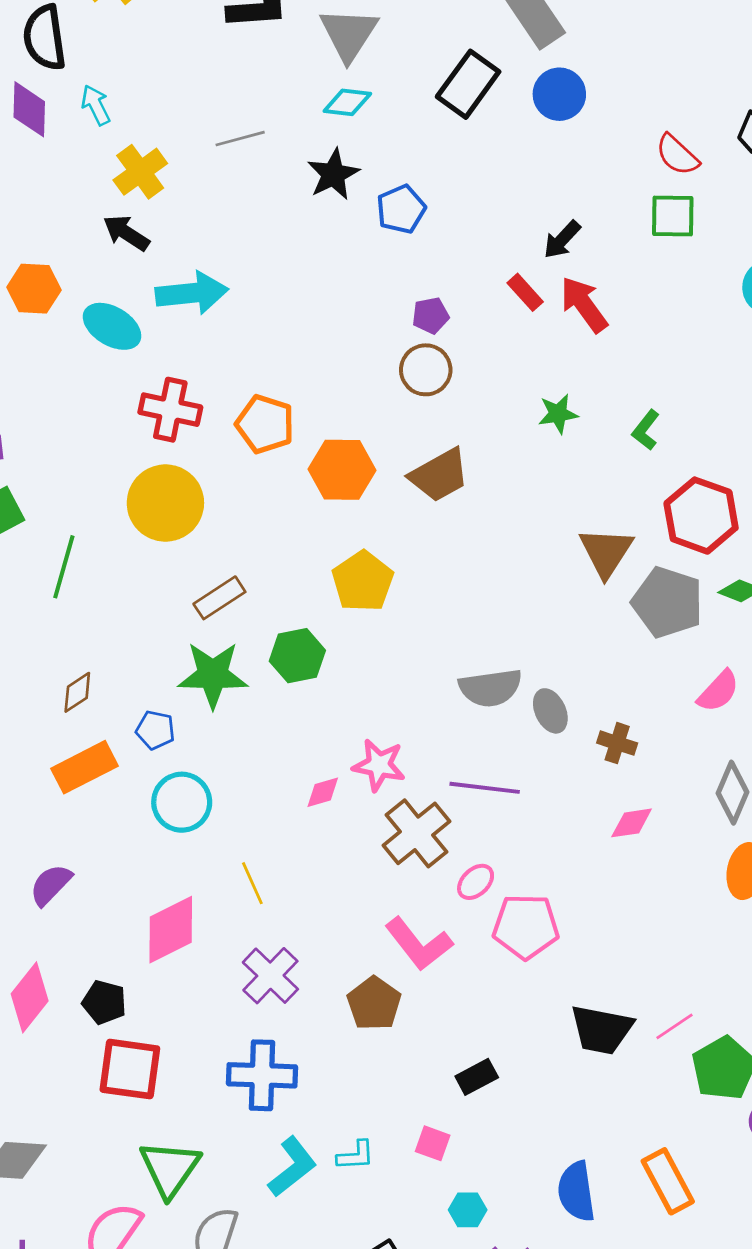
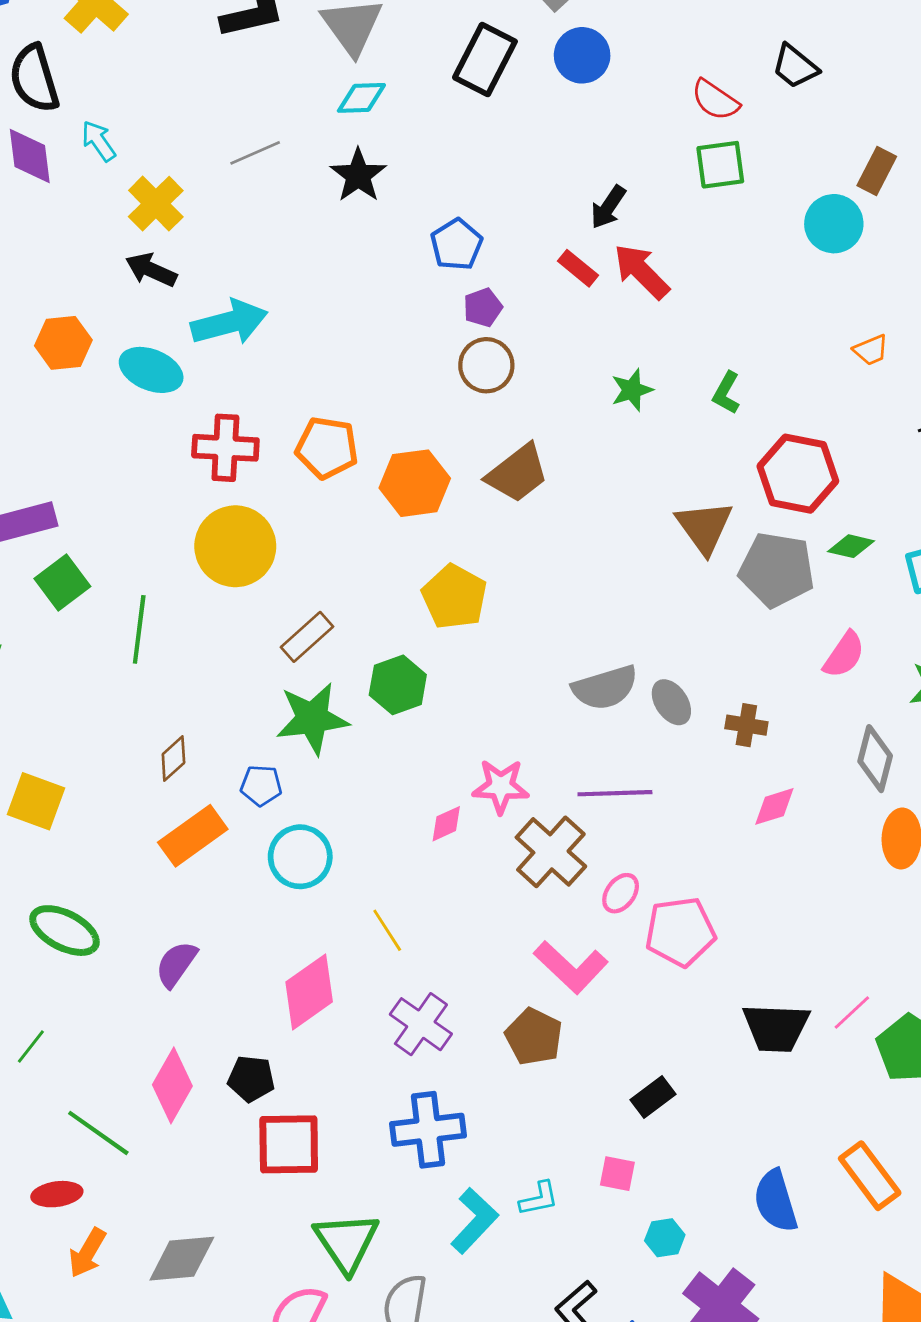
blue pentagon: (401, 209) -> (457, 244), moved

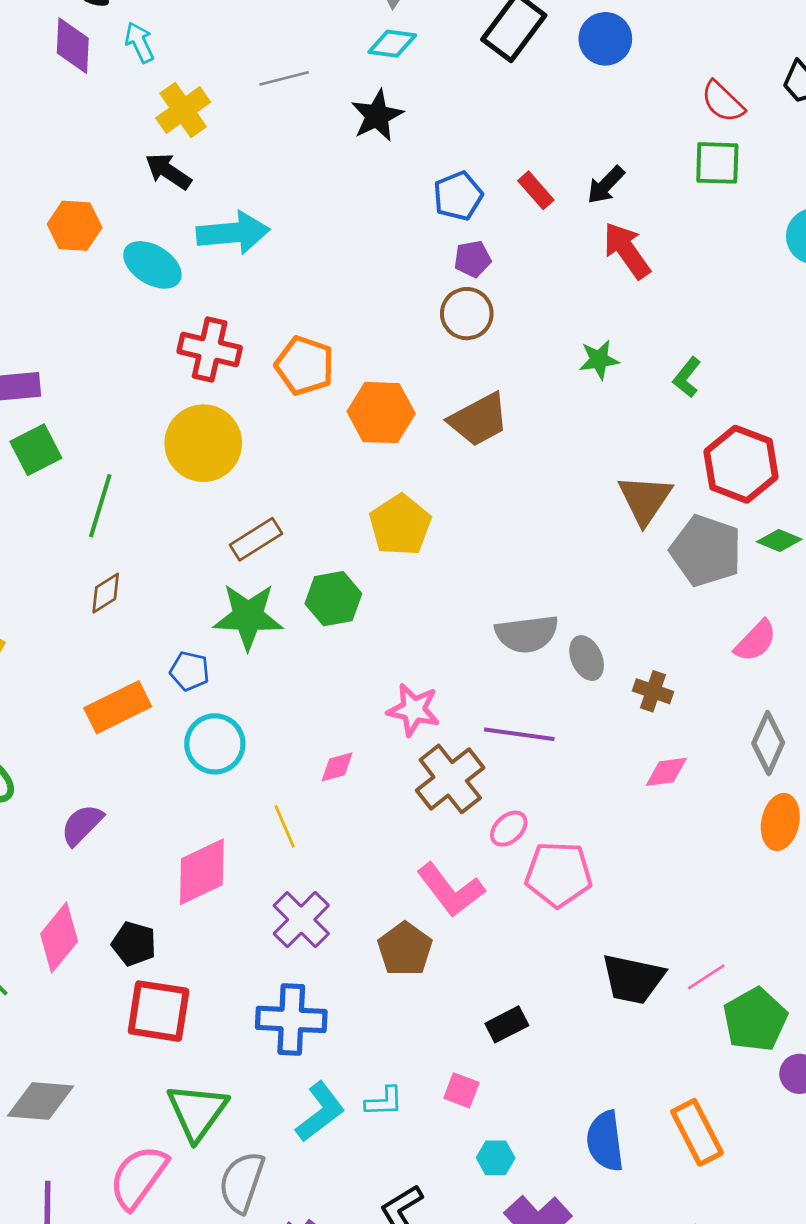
red rectangle: (578, 268) -> (536, 190), moved
brown diamond: (173, 758) -> (106, 593), moved
pink diamond: (446, 824) -> (337, 767), moved

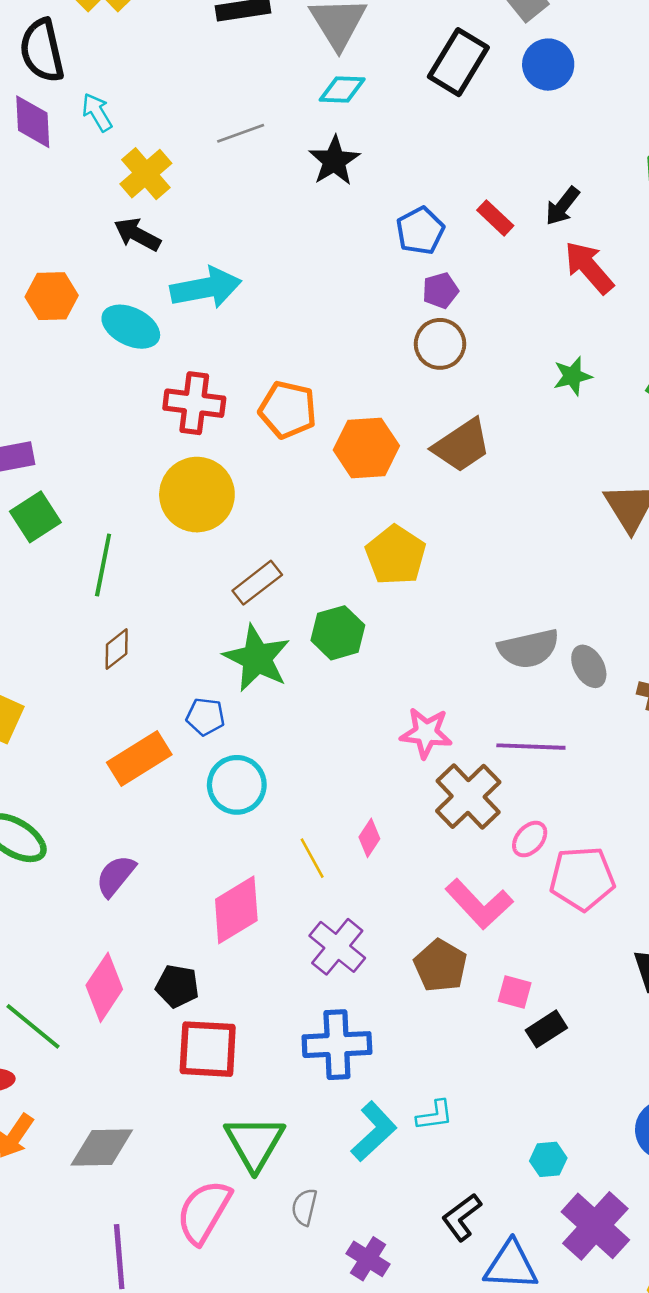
green star: (248, 616) -> (257, 658), turned 30
pink diamond: (337, 767) -> (369, 838), moved, turned -36
pink square: (461, 1090) -> (515, 992), moved
gray semicircle: (242, 1182) -> (304, 1207), size x0.6

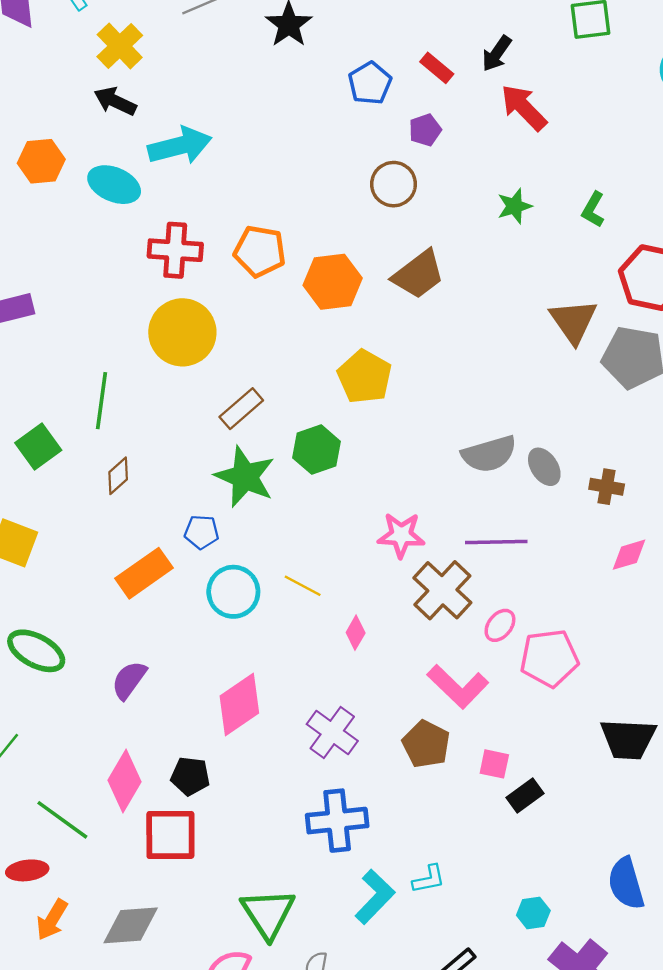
purple pentagon: (440, 290) -> (425, 130), moved
green square: (35, 517) -> (38, 447), moved
yellow line: (312, 858) -> (303, 586), moved, turned -30
red square: (208, 1049) -> (170, 835), moved

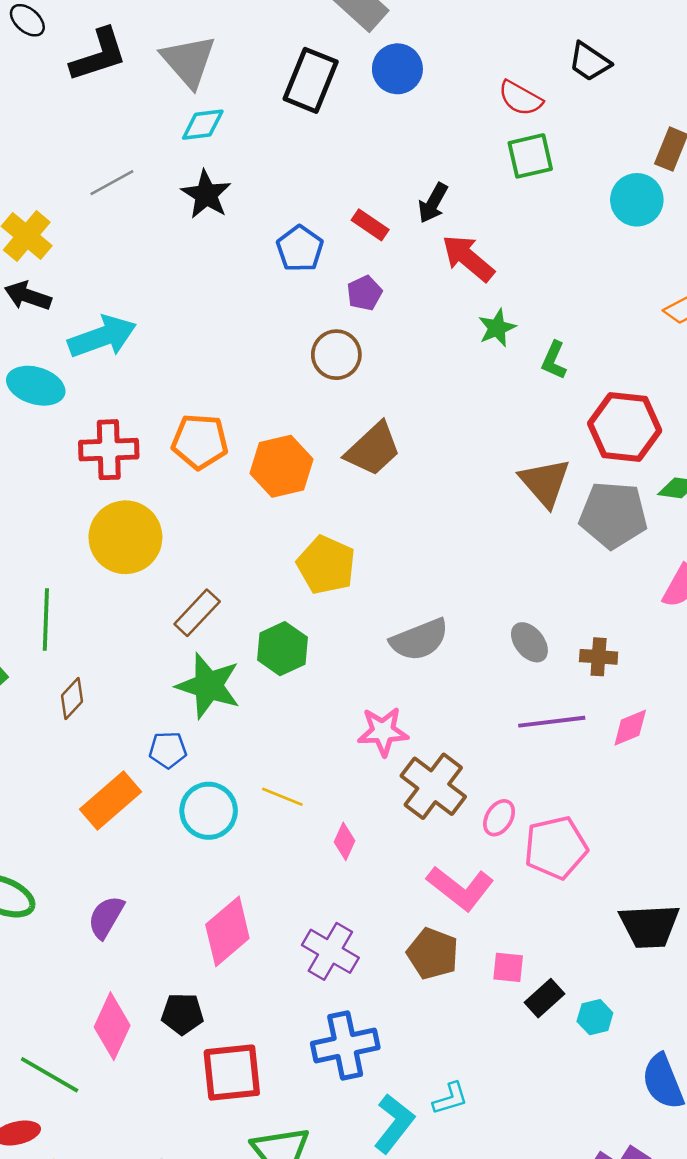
green star: (514, 206) -> (497, 328), moved
gray semicircle: (489, 454) -> (419, 640), moved
purple line: (496, 542) -> (552, 722), moved
red square: (170, 835) -> (232, 1073), moved
cyan hexagon: (533, 913) -> (595, 1017), moved

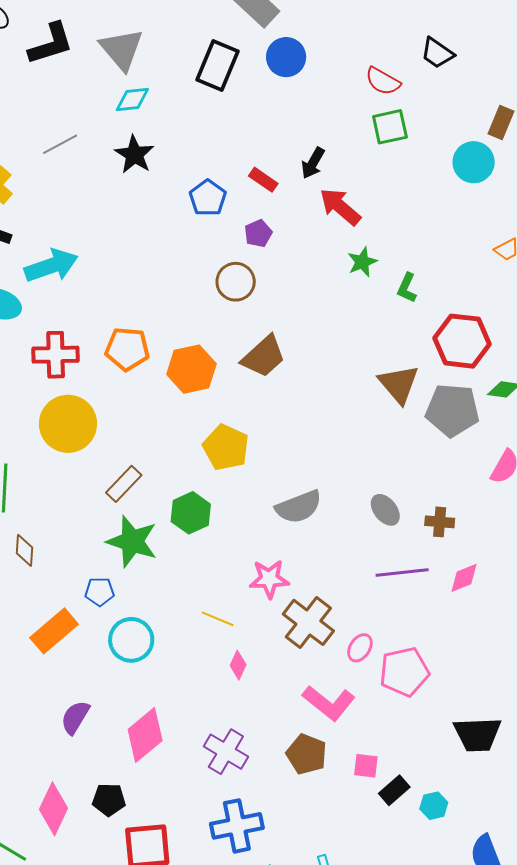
brown diamond: (72, 699) -> (24, 550), turned -40
yellow line: (282, 797) -> (218, 619), moved
purple semicircle: (106, 917) -> (75, 717), moved

